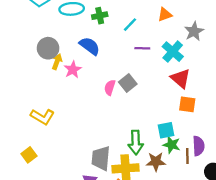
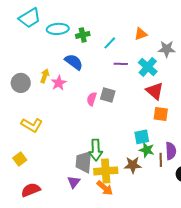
gray star: (194, 31) -> (167, 49), turned 30
gray circle: (48, 48) -> (21, 83), moved
gray square: (128, 83) -> (108, 95), turned -35
green arrow: (136, 143) -> (96, 150), moved

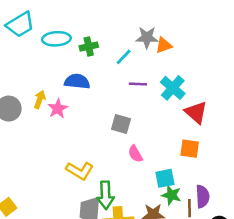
gray star: (167, 49) -> (147, 37), moved
blue semicircle: (74, 62) -> (77, 81), turned -30
red triangle: (155, 91) -> (196, 112), moved
pink semicircle: (92, 99) -> (135, 154), moved, turned -48
yellow L-shape: (32, 125) -> (80, 171), moved

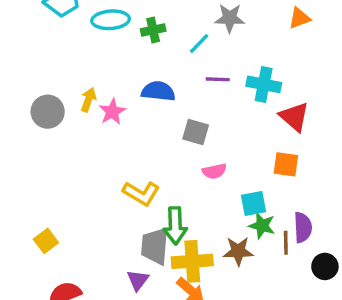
orange triangle: (164, 45) -> (299, 18), moved
blue semicircle: (77, 81) -> (158, 91), moved
cyan cross: (173, 88) -> (264, 84), turned -30
pink semicircle: (135, 154) -> (214, 171), turned -72

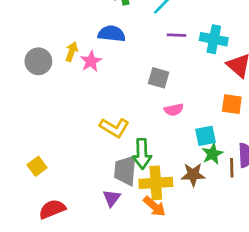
blue semicircle: (158, 91) -> (112, 34), moved
green star: (262, 226) -> (212, 154), turned 30

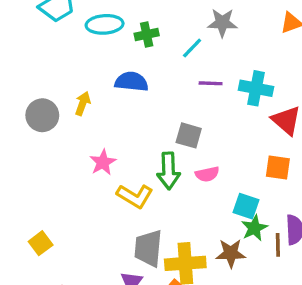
pink star: (91, 61) -> (103, 162), moved
cyan square: (206, 136) -> (246, 206), turned 30
green arrow: (142, 154) -> (169, 171), moved

